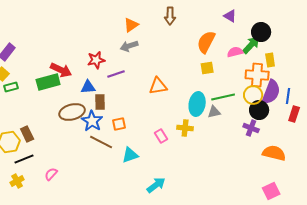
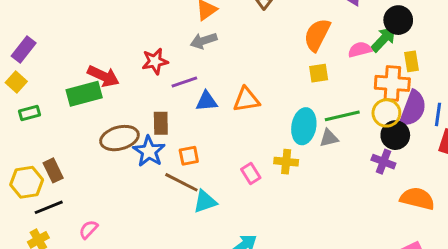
green rectangle: (11, 87) -> (30, 113), moved
blue triangle: (88, 87) -> (206, 101), moved
brown line: (101, 142) -> (181, 182), moved

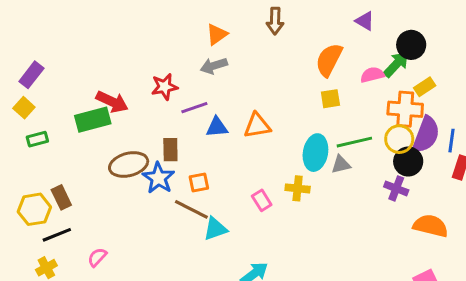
yellow rectangle: (411, 61) -> (425, 87), turned 66

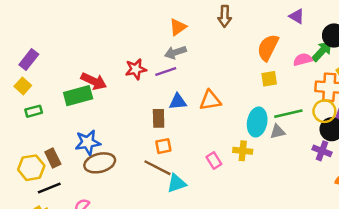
purple line: (194, 108) -> (166, 72), moved
brown rectangle: (170, 150) -> (159, 118), moved
brown ellipse: (129, 164) -> (100, 163), moved
blue star: (158, 178) -> (88, 142), moved, turned 30

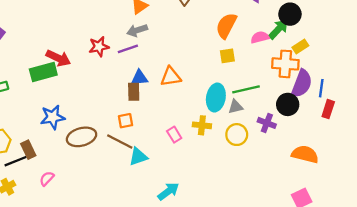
yellow circle: (324, 111) -> (237, 135), moved
brown rectangle: (159, 118) -> (134, 92), moved
purple cross: (322, 151) -> (267, 123), moved
brown rectangle: (53, 158) -> (28, 150), moved
brown ellipse: (100, 163) -> (82, 137), moved

